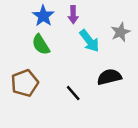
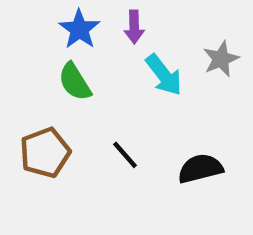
black semicircle: (109, 77) -> (200, 169), moved
black line: (73, 93) -> (125, 155), moved

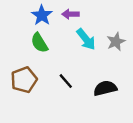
purple arrow: (134, 27) -> (70, 14), turned 91
gray star: (221, 59) -> (116, 42), moved

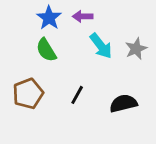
black line: (66, 81) -> (77, 95), turned 70

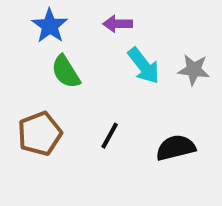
blue star: (49, 18) -> (50, 26), moved
gray star: (136, 49) -> (194, 70), turned 30

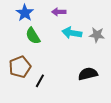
cyan arrow: (144, 66) -> (72, 33), turned 138
black line: (110, 136) -> (40, 81), moved

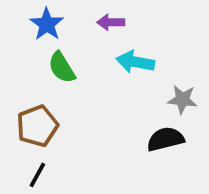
gray star: (97, 35) -> (182, 100), moved
black line: (40, 81) -> (37, 175), moved

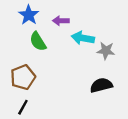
purple arrow: (111, 22) -> (61, 21), moved
gray star: (182, 100) -> (106, 51), moved

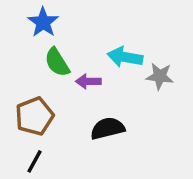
purple arrow: (61, 21) -> (88, 81), moved
black semicircle: (101, 85) -> (108, 128), moved

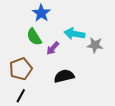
blue star: (43, 22) -> (41, 13), moved
purple arrow: (88, 81) -> (53, 48), turned -48

